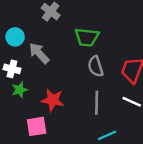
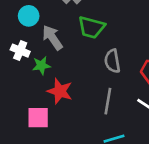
green trapezoid: (87, 37) -> (91, 27), moved
green star: (20, 90) -> (41, 66), moved

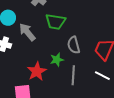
green star: (41, 66) -> (57, 60), moved
red star: (60, 91) -> (37, 71), turned 30

